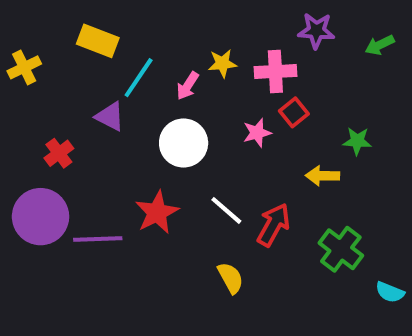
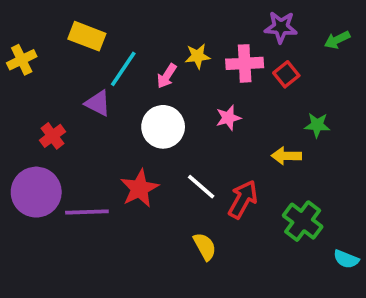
red square: (294, 112) -> (286, 74), moved

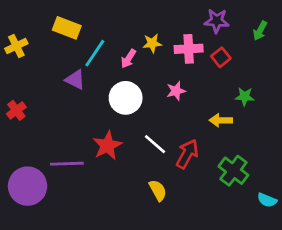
green arrow: (337, 40) -> (260, 31), turned -36
red cross: (52, 136) -> (16, 110), moved
purple circle: (36, 192) -> (28, 186), moved

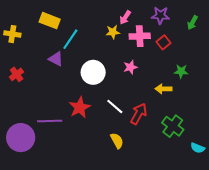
yellow cross: (16, 46) -> (12, 34), turned 35
pink arrow: (128, 59) -> (125, 17), moved
red cross: (16, 110) -> (17, 74), moved

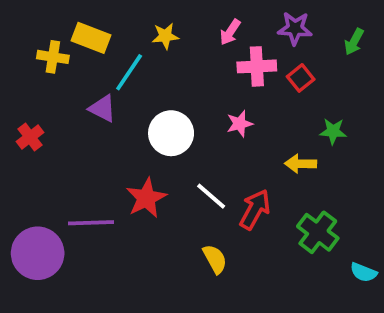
yellow star: (113, 32) -> (165, 36), moved
yellow cross: (12, 34) -> (53, 57), moved

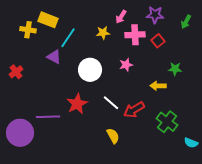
yellow star: (165, 36) -> (103, 33), moved
red arrow: (255, 209) -> (134, 110), turned -150

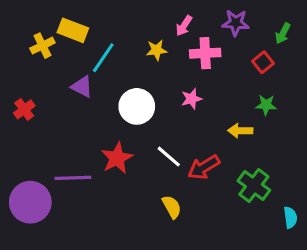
yellow cross: (28, 30) -> (42, 46), turned -35
red square: (158, 41) -> (263, 62), moved
cyan semicircle: (191, 143) -> (290, 217), turned -120

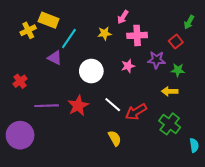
purple star: (236, 23) -> (156, 60), moved
red cross: (24, 109) -> (20, 81), moved
yellow arrow: (240, 131) -> (170, 91), moved
purple line: (73, 178) -> (47, 106), moved

